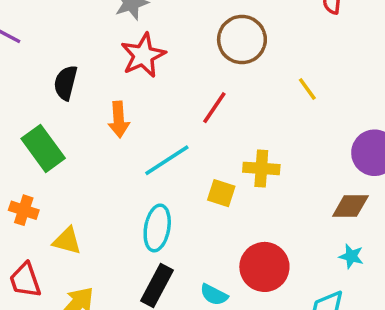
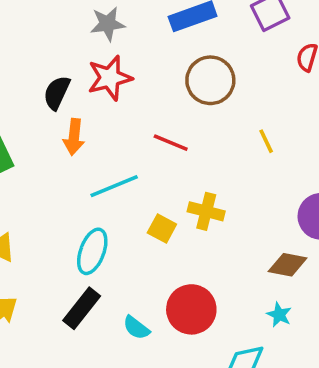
black semicircle: (66, 83) -> (57, 93), moved
red line: (214, 108) -> (171, 143), turned 68

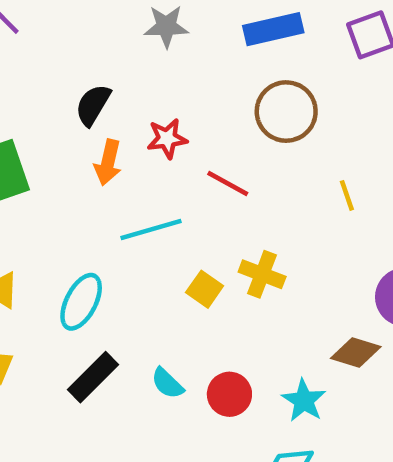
red star: (110, 78) -> (167, 139), moved, size x0.7
cyan ellipse: (92, 251) -> (81, 302), moved
red circle: (191, 309) -> (229, 394), size x0.7
cyan star: (279, 315) -> (304, 400), moved, size x1.4
cyan semicircle: (136, 328) -> (167, 383), moved

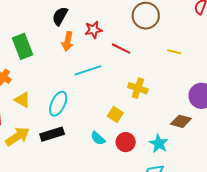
yellow line: (347, 195) -> (174, 52), turned -56
yellow square: (205, 289) -> (115, 114), moved
black rectangle: (93, 377) -> (52, 134), moved, turned 30

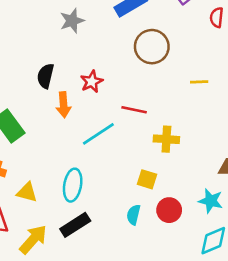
red line: (121, 49) -> (134, 110), moved
cyan semicircle: (98, 138) -> (133, 215), turned 77

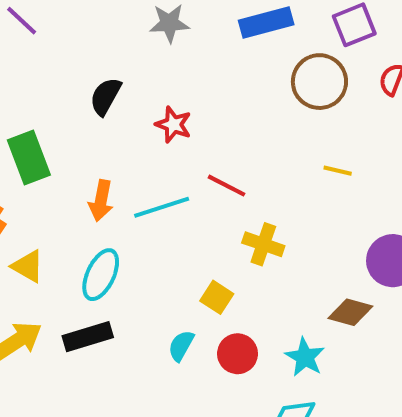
brown circle: (152, 47) -> (319, 82), moved
red star: (92, 82) -> (173, 125), turned 30
orange arrow: (64, 105) -> (101, 201), moved

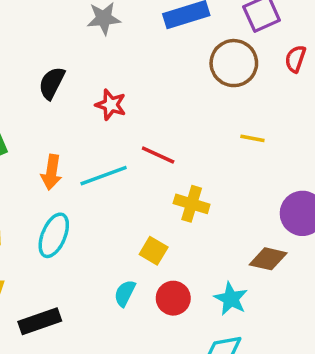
black rectangle: (88, 337) -> (40, 321), moved

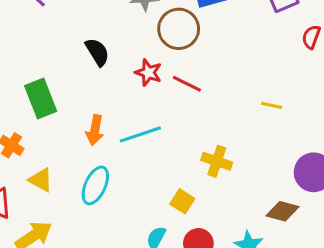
brown circle: (234, 63) -> (179, 29), moved
black semicircle: (52, 83) -> (97, 52), turned 120
red line: (158, 155) -> (187, 84), moved

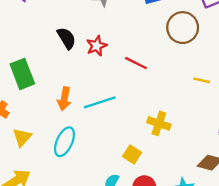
brown circle: (179, 29) -> (183, 28), moved
red star: (148, 73) -> (97, 46), moved, turned 30
yellow triangle: (41, 180) -> (22, 137), turned 42

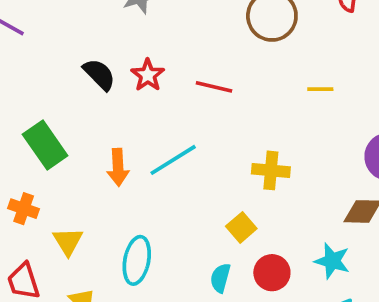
cyan ellipse: (64, 142) -> (137, 260), moved
yellow square: (132, 154) -> (241, 227), turned 30

